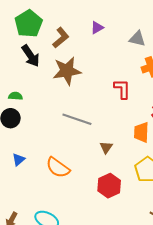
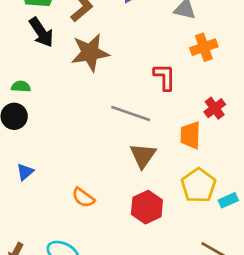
gray line: (77, 119) -> (131, 114), moved
brown triangle: (106, 147) -> (143, 156), size x1.5
orange semicircle: (58, 168) -> (83, 198), moved, size x0.7

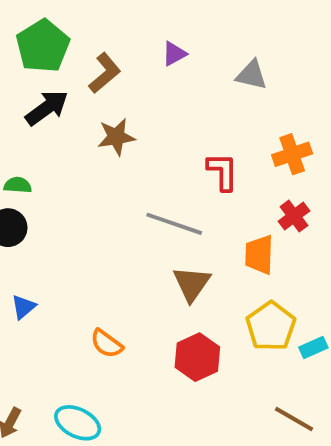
black arrow: (41, 32) -> (47, 108), turned -92
orange cross: (204, 47) -> (292, 154), moved
brown star: (90, 53) -> (116, 137), size x0.7

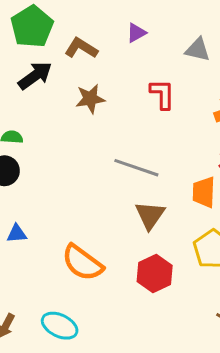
brown L-shape: (105, 73) -> (81, 48), turned -108
red L-shape: (223, 172) -> (162, 94), moved
blue triangle: (23, 307) -> (17, 234), turned 35
orange semicircle: (107, 344) -> (83, 263), size x1.6

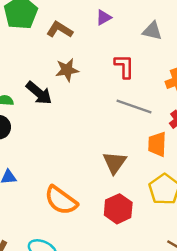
black arrow: (35, 76) -> (39, 93), moved, turned 76
gray line: (136, 168) -> (134, 106), moved

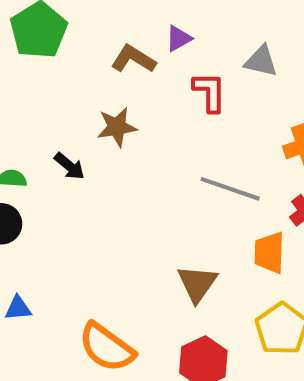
brown L-shape: (60, 30) -> (133, 59), moved
red L-shape: (124, 66) -> (210, 92), moved
black arrow: (39, 93) -> (70, 166), size x0.7

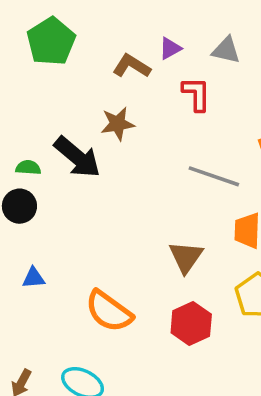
gray triangle: (261, 61) -> (226, 50), moved
black arrow: (70, 166) -> (77, 157), size x1.8

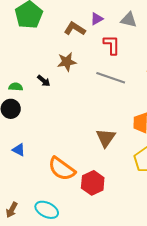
black arrow: (77, 157) -> (44, 81), size x0.5
gray line: (214, 176) -> (111, 78), moved
blue triangle: (33, 278) -> (19, 150), turned 32
red hexagon: (191, 323) -> (93, 183), moved

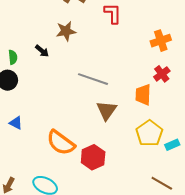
gray line: (111, 78) -> (93, 79), moved
green semicircle: (16, 87) -> (13, 57), turned 80

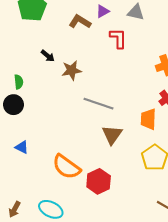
brown star: (66, 31) -> (72, 70), moved
black arrow: (42, 51) -> (48, 56), moved

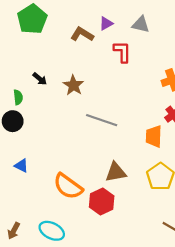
black arrow: (48, 56) -> (40, 79), moved
brown star: (72, 70) -> (73, 85), turned -30
brown triangle: (112, 135) -> (116, 172), moved, turned 45

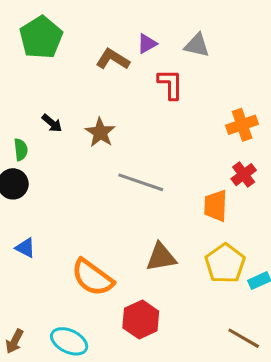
red hexagon: (102, 202) -> (141, 320), moved

